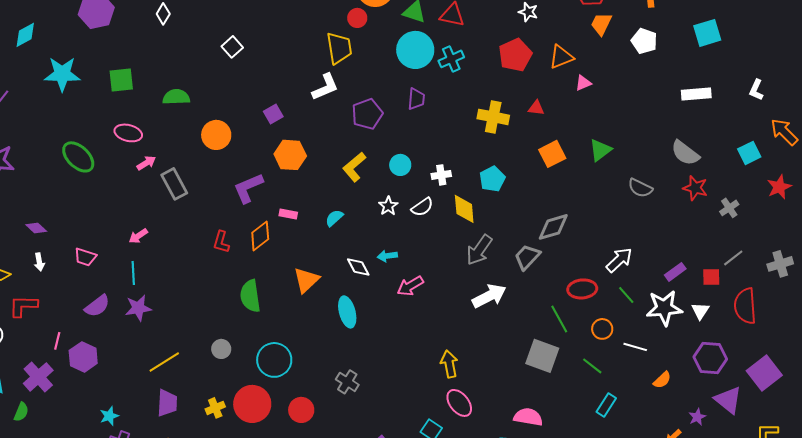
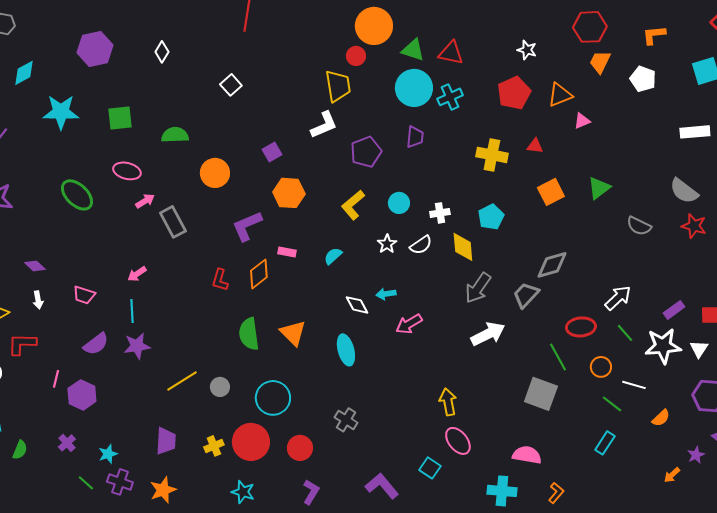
orange triangle: (306, 280) -> (293, 333), moved, turned -32
yellow line: (164, 362) -> (182, 381), moved
green line: (592, 366) -> (612, 404), moved
purple cross: (38, 377) -> (67, 443), moved, size x0.6

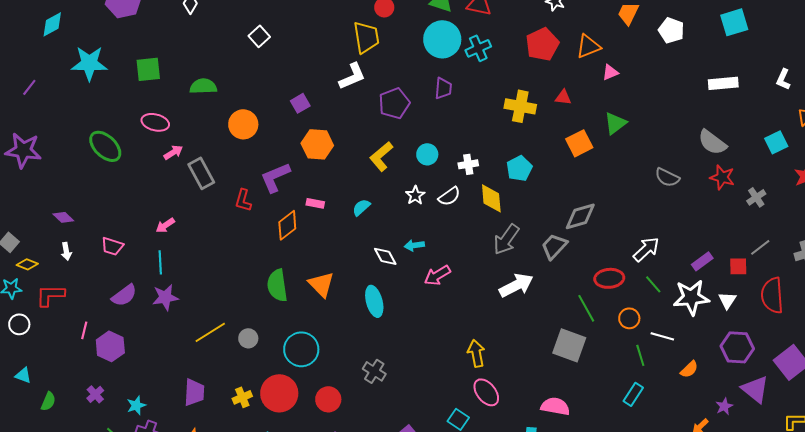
green triangle: (599, 188) -> (615, 123), moved
red L-shape: (220, 280) -> (243, 200), moved
green line: (612, 404) -> (640, 355), turned 35

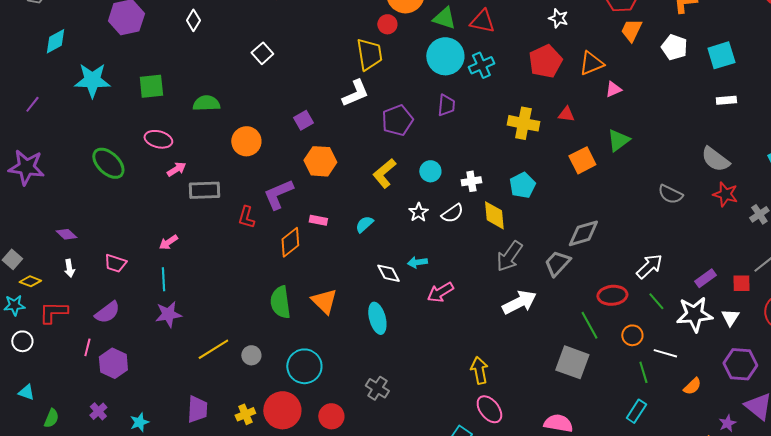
cyan square: (734, 22) -> (721, 55), moved
white rectangle: (723, 83) -> (726, 100), size x0.7
gray rectangle: (201, 173) -> (204, 190), turned -64
purple semicircle: (124, 295) -> (107, 312), moved

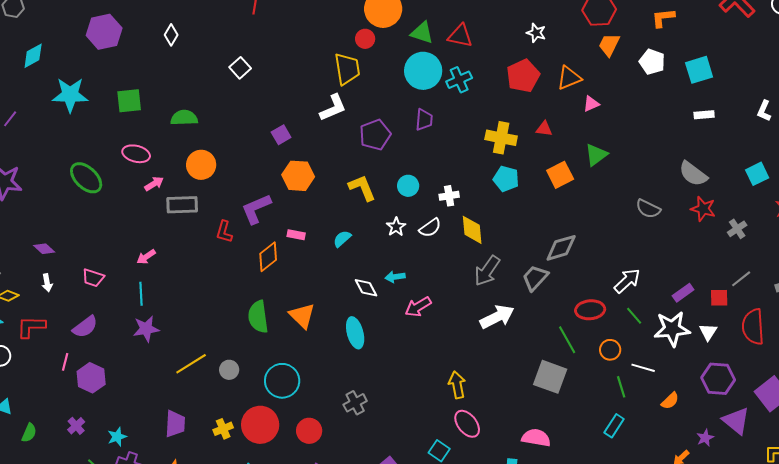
orange circle: (246, 141) -> (201, 165), moved
yellow L-shape: (384, 173) -> (362, 188), turned 108
cyan pentagon: (522, 185) -> (506, 179), moved, turned -30
gray cross: (377, 388) -> (355, 403), turned 30

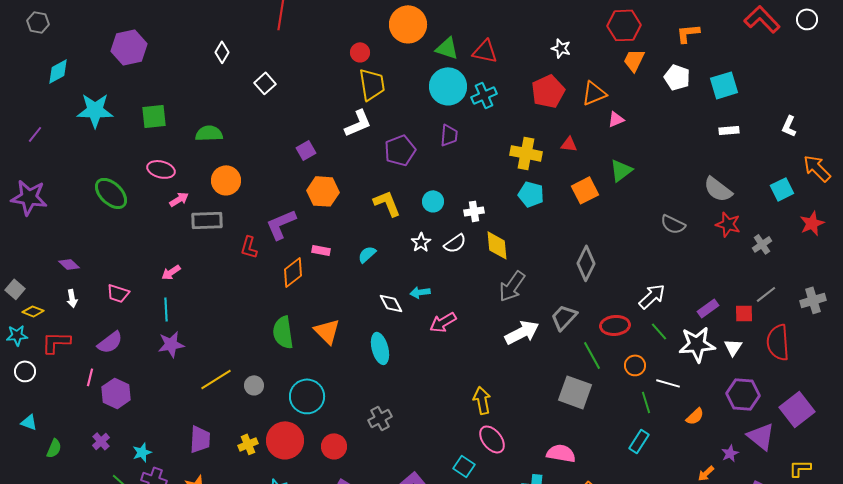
white diamond: (171, 35) -> (222, 52), moved
red circle: (365, 39) -> (360, 52), moved
gray diamond: (561, 248) -> (586, 263), turned -48
gray trapezoid: (535, 278) -> (564, 317), moved

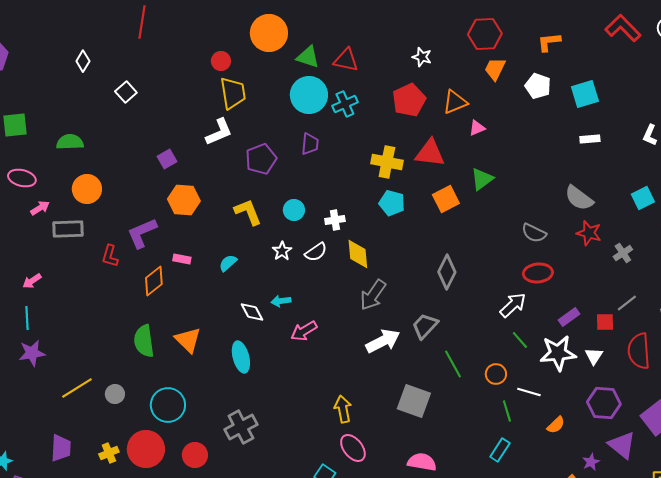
red triangle: (569, 144) -> (430, 153), size x1.8
red ellipse: (615, 325) -> (538, 273), moved
gray square: (575, 392) -> (414, 401), moved
gray cross: (380, 418) -> (241, 427), size x1.4

